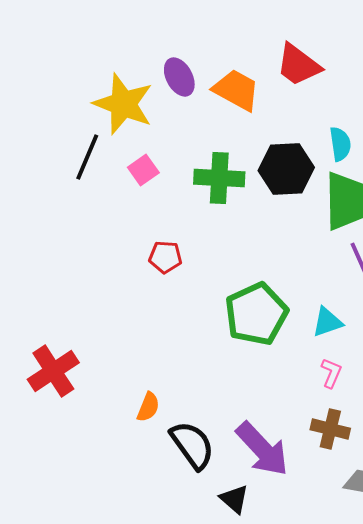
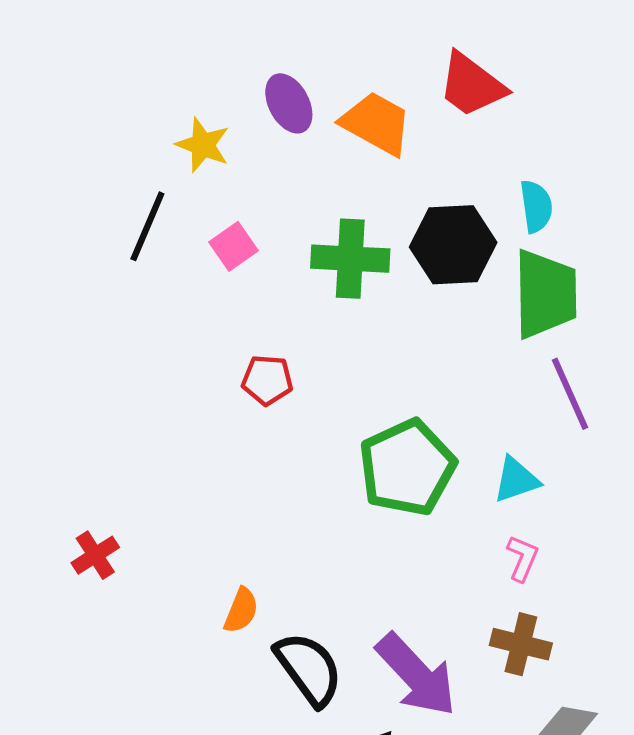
yellow star: (123, 104) -> (203, 145), size x0.6
red cross: (53, 371) -> (95, 555), size x0.6

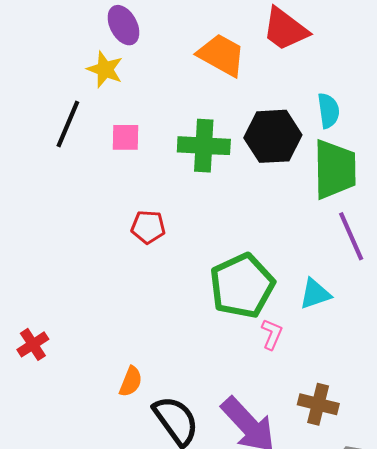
purple ellipse: (289, 103) -> (123, 25), moved
pink square: (234, 246) -> (126, 137), turned 36
pink L-shape: (522, 558) -> (272, 334), moved

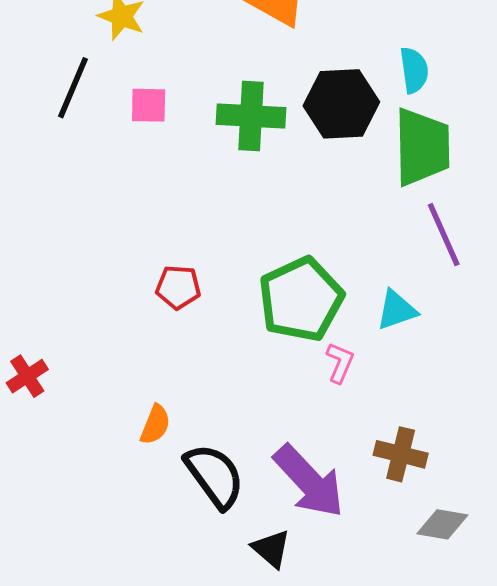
red pentagon: (148, 227) -> (178, 287), moved

